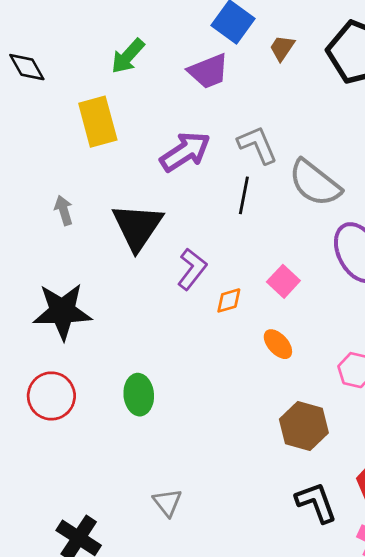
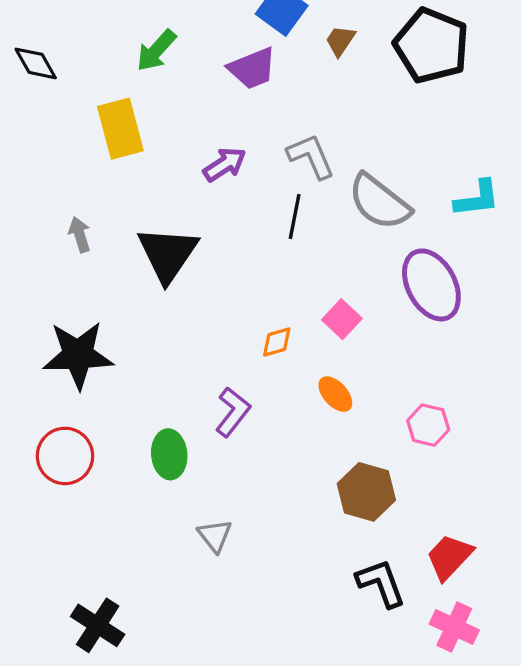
purple arrow: (185, 152) -> (225, 164), size x0.7
purple L-shape: (192, 269) -> (233, 412), moved
gray triangle: (167, 502) -> (215, 536), moved

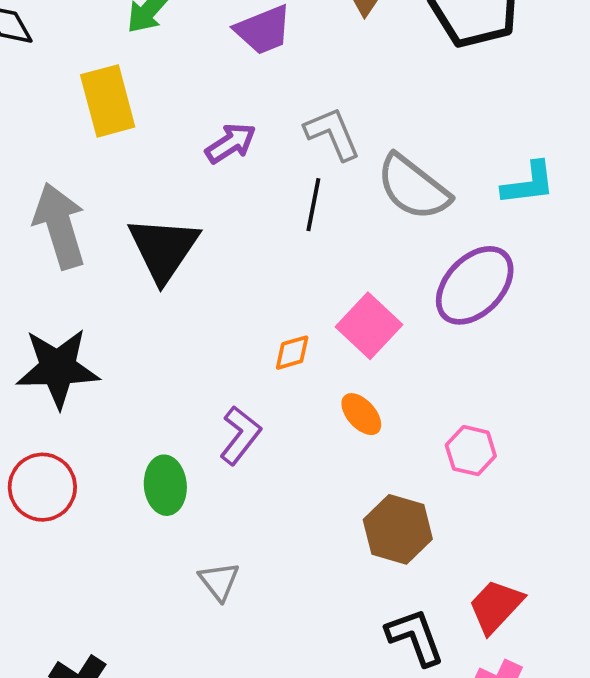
gray arrow: (80, 234) -> (60, 226), size x2.0
purple ellipse: (431, 285) -> (475, 285), turned 72
pink square: (342, 319) -> (369, 326), size x1.4

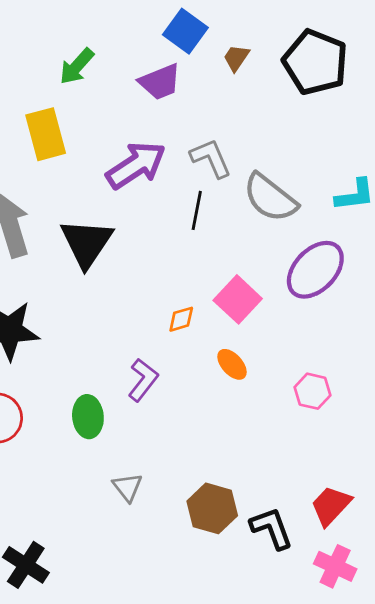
purple arrow: (231, 143) -> (136, 165), size x1.6
brown hexagon: (398, 529) -> (212, 508), moved

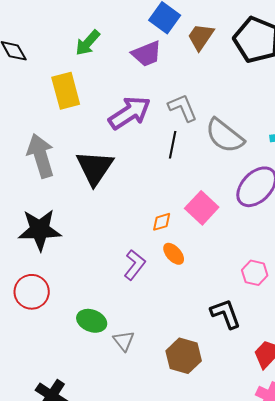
brown trapezoid: (236, 58) -> (201, 37), size x1.4
orange ellipse: (232, 364) -> (174, 254), moved
green ellipse: (88, 417) -> (92, 321), moved, turned -64
black L-shape: (272, 528) -> (226, 314), moved

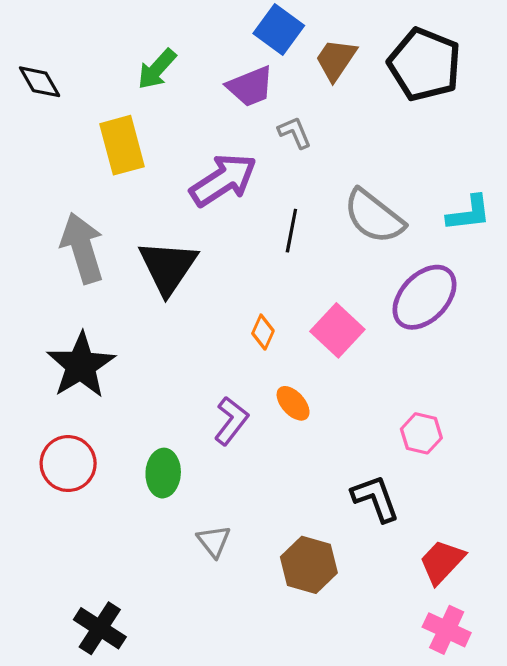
gray L-shape: (183, 108) -> (295, 132), moved, size x0.7
orange diamond: (162, 222) -> (263, 332), moved, turned -50
black star: (40, 230) -> (81, 365), turned -30
green ellipse: (92, 321) -> (163, 473), moved, turned 72

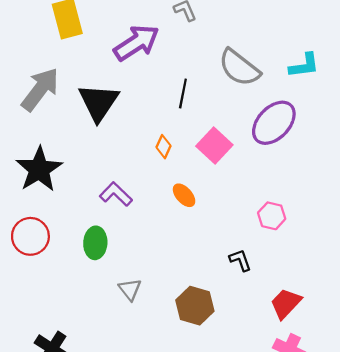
black line: (291, 231) -> (183, 94), moved
gray arrow: (82, 248) -> (40, 89), turned 54
purple L-shape: (231, 421) -> (116, 194), moved, turned -84
black L-shape: (375, 498) -> (240, 260), size x0.7

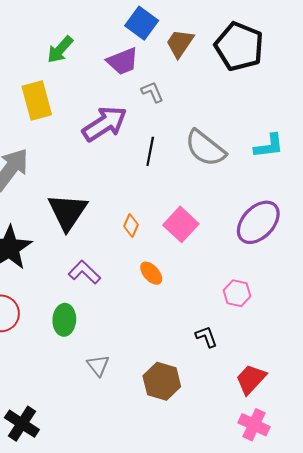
black line: (183, 94) -> (150, 151), moved
black triangle: (99, 102) -> (67, 212), moved
purple ellipse: (274, 123) -> (258, 222), moved

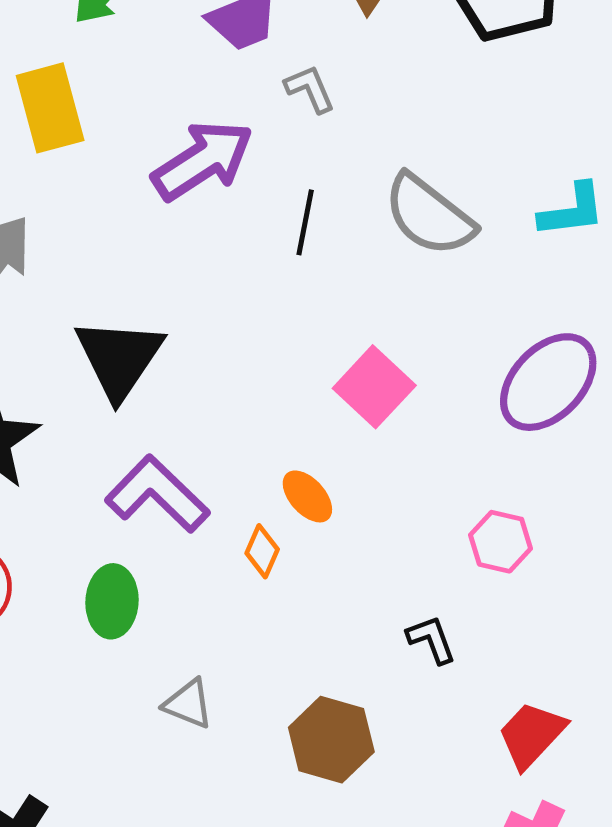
orange diamond: (131, 225) -> (262, 551), moved
purple L-shape: (84, 272) -> (157, 494), size x1.4
gray triangle: (98, 365) -> (188, 704), turned -30

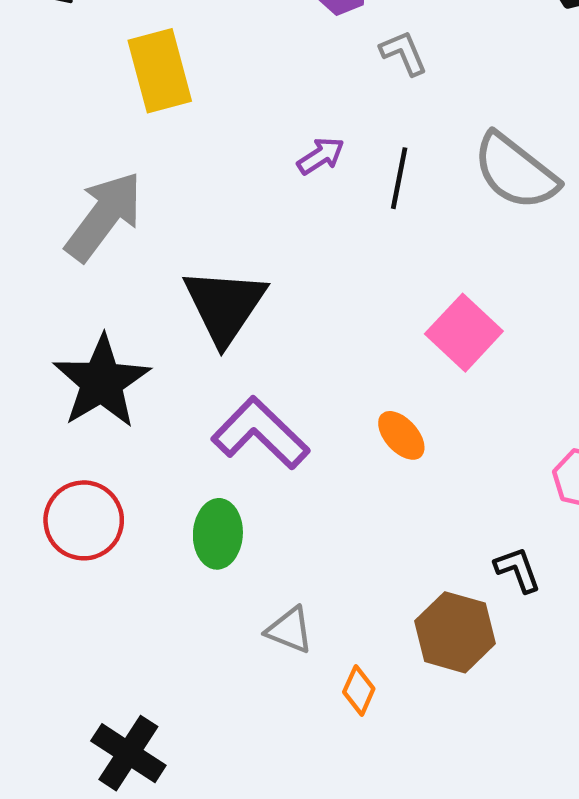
purple arrow: (203, 160) -> (321, 156), moved, size x0.5
orange diamond: (262, 551) -> (359, 690), moved
brown hexagon: (331, 740) -> (455, 632), moved

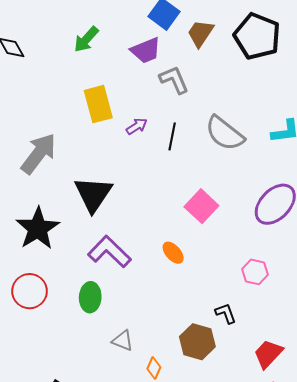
gray L-shape: (404, 53) -> (174, 80), size x1.4
yellow rectangle: (160, 71) -> (98, 104), moved

